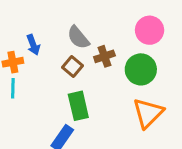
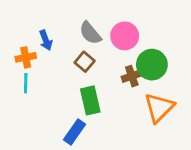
pink circle: (150, 30) -> (125, 36), moved
brown cross: (104, 56) -> (132, 76), moved

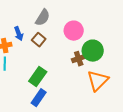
gray semicircle: (90, 33) -> (43, 18), moved, turned -108
brown square: (85, 62) -> (39, 40), moved
green rectangle: (90, 100) -> (38, 77), moved, turned 48

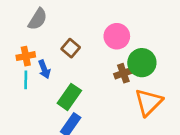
gray semicircle: (43, 18) -> (38, 19), moved
blue arrow: (19, 34) -> (44, 69), moved

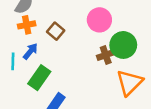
orange cross: (26, 56) -> (27, 25), moved
blue arrow: (44, 69) -> (30, 51), turned -120
green rectangle: (69, 97) -> (39, 78), moved

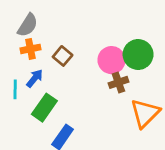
pink circle: (99, 20) -> (111, 60), moved
green circle: (123, 45) -> (138, 55), moved

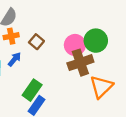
brown cross: (118, 82) -> (80, 63), size x1.6
green rectangle: (44, 108) -> (32, 90), moved

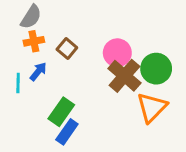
green circle: (96, 41) -> (156, 69), moved
brown cross: (80, 63) -> (124, 76), turned -30

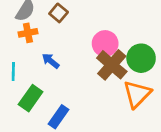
brown square: (67, 48) -> (59, 13), moved
blue arrow: (38, 71) -> (51, 61), moved, turned -90
green rectangle: (61, 112) -> (31, 98), moved

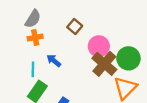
brown square: (59, 13) -> (75, 27), moved
cyan line: (13, 71) -> (33, 69), moved

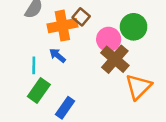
orange cross: (35, 37) -> (62, 26), moved, size x1.6
green circle: (128, 58) -> (134, 27), moved

